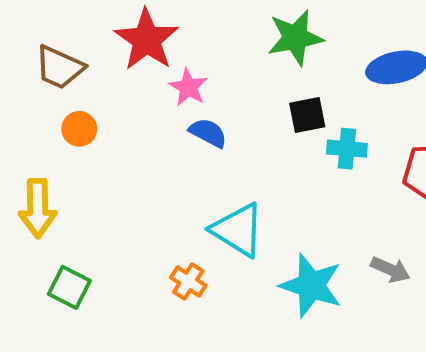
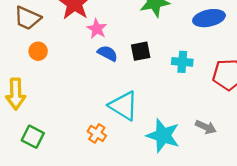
black square: (307, 115) -> (141, 51), moved

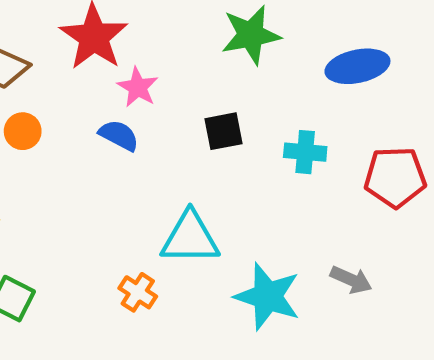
blue semicircle: (108, 53) -> (119, 135), moved
cyan triangle: (124, 106) -> (190, 238), turned -32

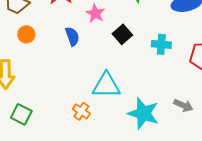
pink star: (138, 87) -> (95, 13), moved
black square: (224, 131) -> (122, 34), turned -30
blue semicircle: (119, 135) -> (72, 36), turned 42

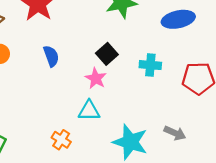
pink star: (95, 13) -> (96, 78), moved
cyan triangle: (106, 85) -> (89, 111), size x0.7

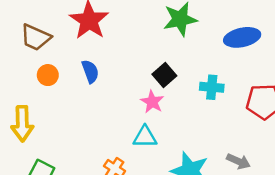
blue semicircle: (51, 56) -> (90, 71), moved

